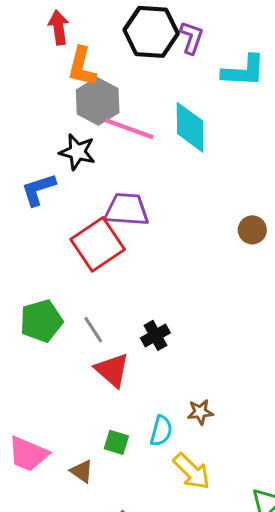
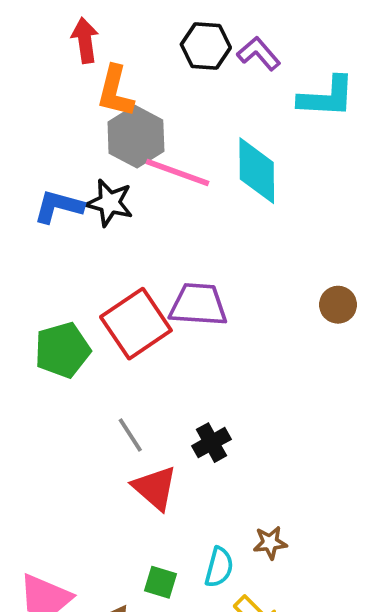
black hexagon: (151, 32) -> (206, 46), size x0.7
purple L-shape: (192, 38) -> (259, 54), turned -60
blue L-shape: (38, 189) -> (59, 207), moved, turned 33
purple trapezoid: (127, 210) -> (198, 305), moved
green pentagon: (41, 321) -> (62, 350), moved

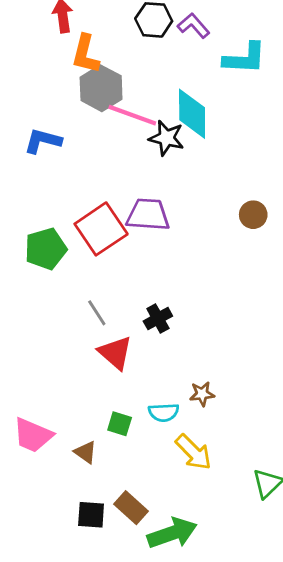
black star: (110, 203) -> (166, 138), moved
cyan semicircle: (219, 567) -> (164, 412), turned 72

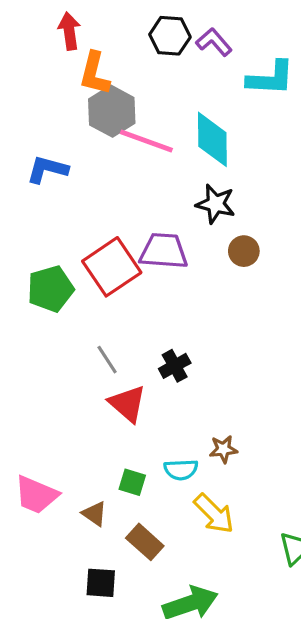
black star: (166, 138) -> (216, 204), moved
brown circle: (253, 215) -> (244, 251), moved
brown rectangle: (131, 508) -> (145, 542), moved

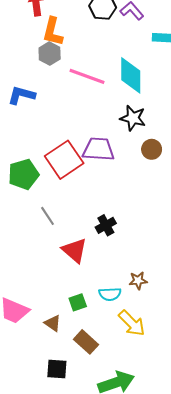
gray hexagon: (112, 111) -> (50, 53), moved, size x0.7
gray line: (107, 360) -> (47, 216), moved
green square: (132, 482) -> (78, 302), turned -36

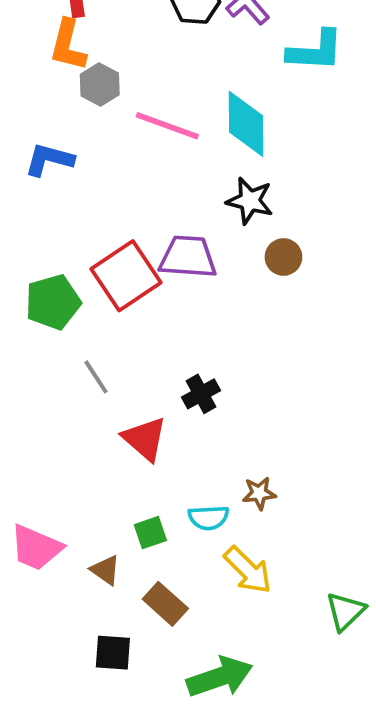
orange L-shape: (53, 32) -> (68, 45), moved

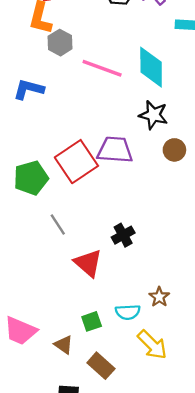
brown star: (259, 493) -> (159, 297), turned -30

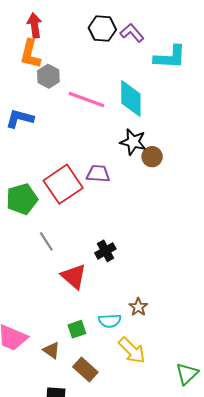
purple trapezoid: (115, 150) -> (98, 174), size x0.7
brown circle: (174, 150) -> (152, 157), moved

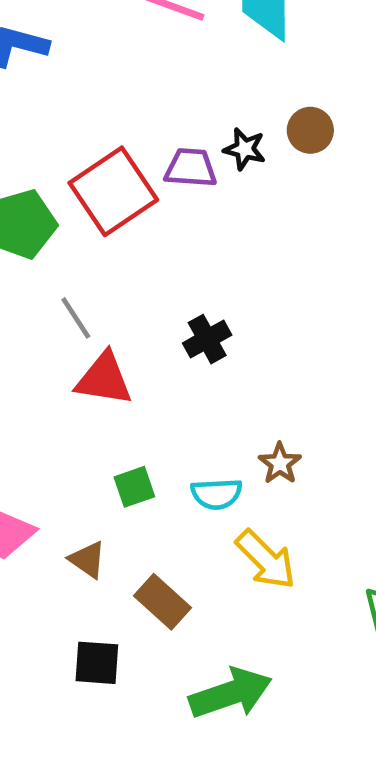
black star: (133, 142) -> (245, 149), moved, size x0.7
red triangle: (74, 276) -> (104, 379), moved, turned -32
green square: (77, 329) -> (134, 487), moved

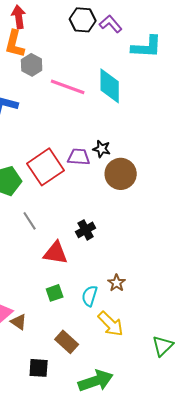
brown circle: (310, 130) -> (121, 174), moved, size x1.6
red triangle: (104, 379) -> (56, 253), moved
cyan semicircle: (217, 494) -> (90, 296), turned 110
brown triangle: (87, 560) -> (19, 322), moved

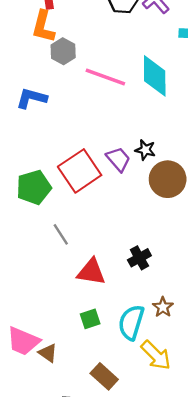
purple trapezoid: (79, 157) -> (118, 159), turned 45
black cross: (86, 230) -> (139, 258), moved
cyan semicircle: (90, 296) -> (131, 322), size x1.4

